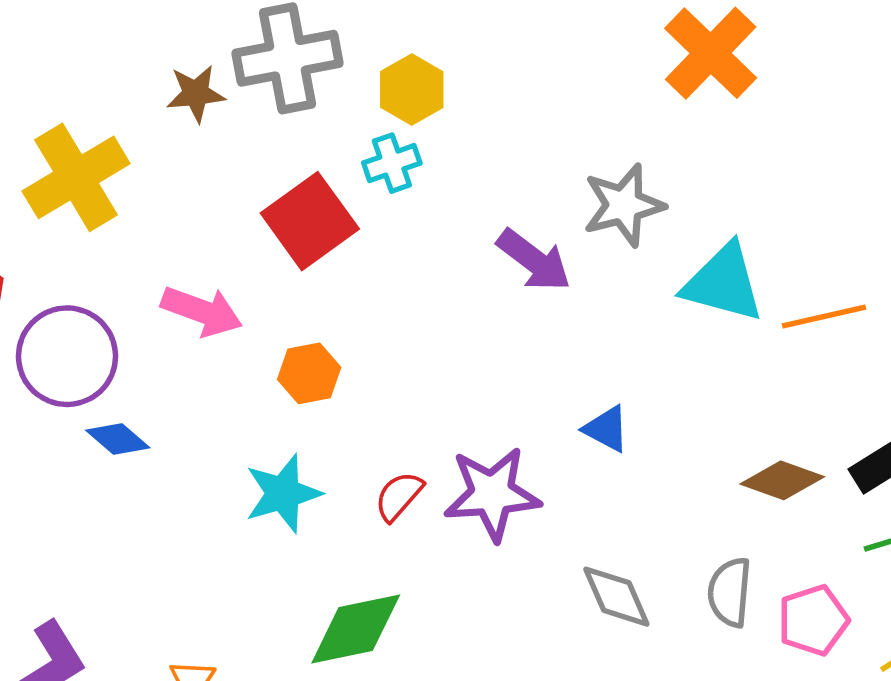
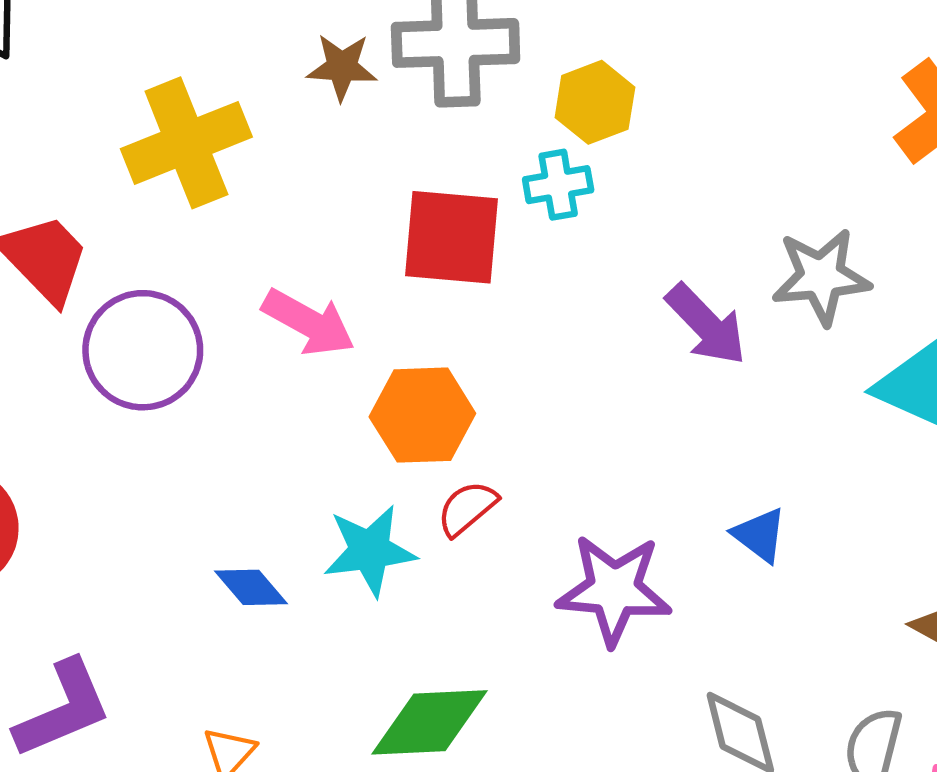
red square: (310, 221) -> (452, 237), turned 32
orange hexagon: (309, 373) -> (422, 415), size x1.4
blue diamond: (118, 439) -> (251, 587), moved
red semicircle: (399, 496) -> (467, 508), moved

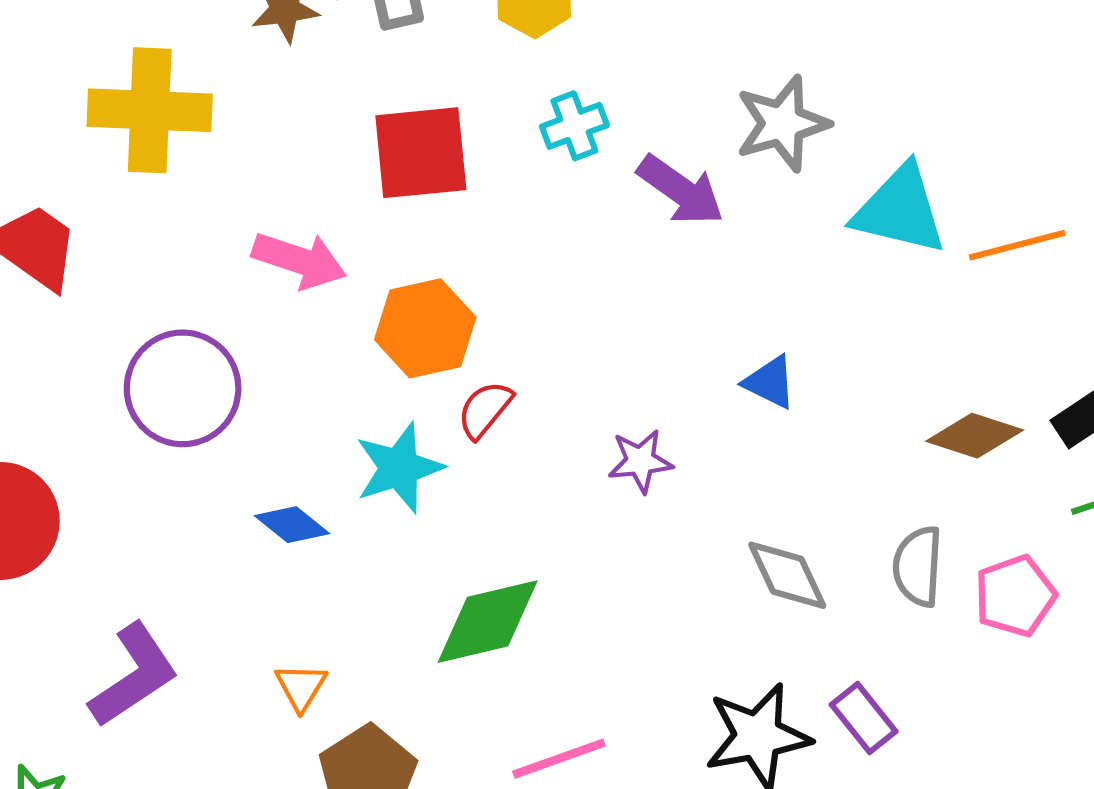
yellow cross: (186, 143) -> (150, 110), turned 35
cyan cross: (558, 185) -> (574, 126), moved
purple circle: (143, 350) -> (183, 388), moved
purple star: (614, 590) -> (640, 461), size x0.6

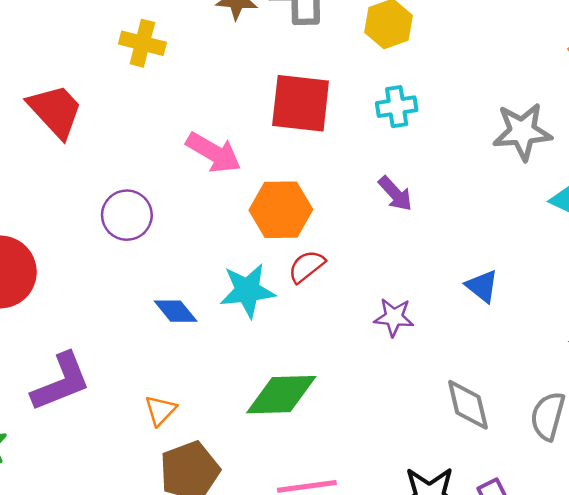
yellow cross: (150, 110) -> (142, 43), size x0.6
purple arrow: (681, 190) -> (395, 194), moved, size x0.7
purple circle: (183, 388) -> (127, 215), size x0.7

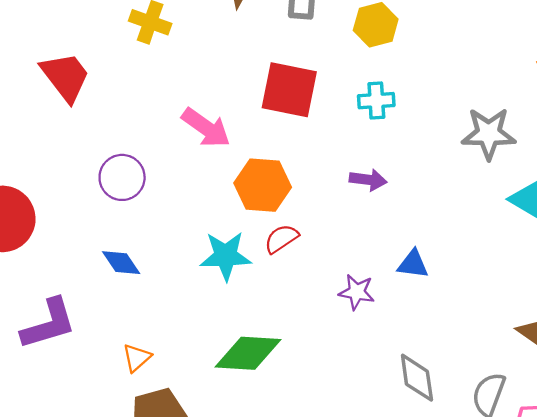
purple arrow: (395, 194) -> (368, 180), turned -45
blue triangle: (482, 286) -> (413, 264), moved, turned -36
blue diamond: (176, 311) -> (121, 263), moved

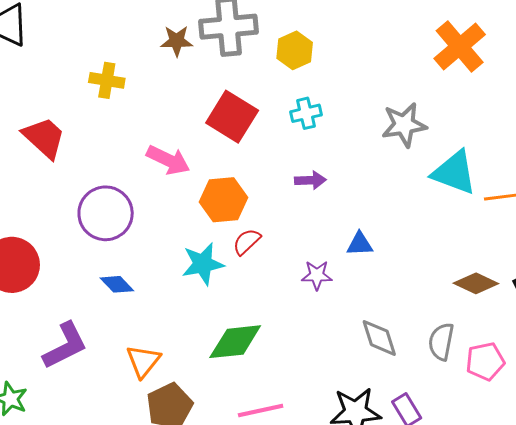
red square: (289, 90) -> (232, 117), turned 30
purple circle: (122, 177) -> (106, 213), size x1.4
orange triangle: (137, 358) -> (143, 361), size x1.4

